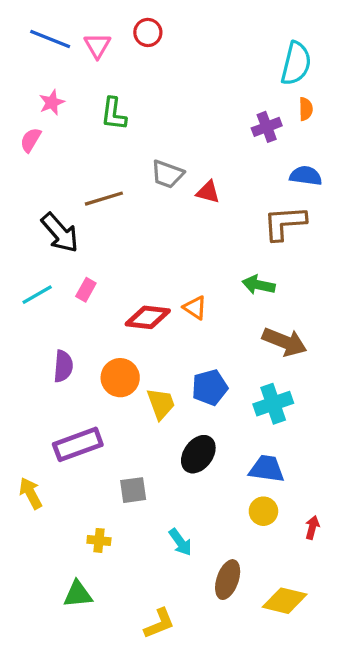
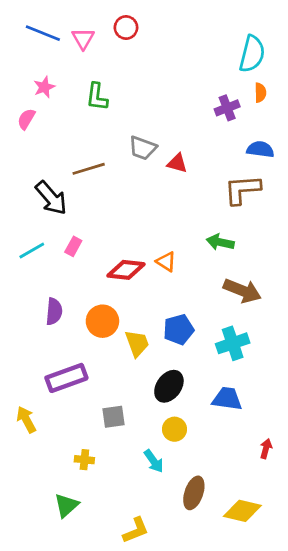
yellow circle: (263, 511) -> (174, 429), moved
green triangle: (78, 594) -> (66, 505), turned -36

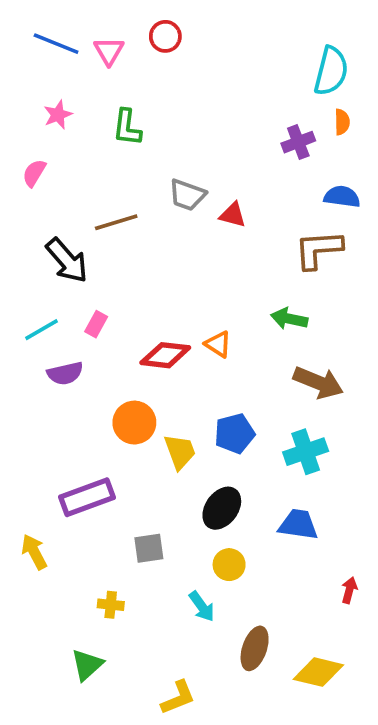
pink semicircle: (26, 119) -> (34, 173), moved
purple semicircle: (54, 311) -> (65, 373), moved, turned 72

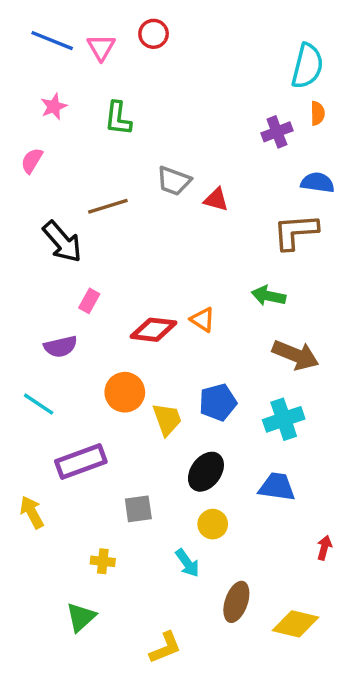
cyan line: (41, 330) -> (39, 404), moved, turned 64

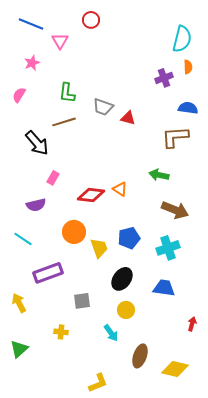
pink triangle: (101, 47) -> (60, 41), moved
green L-shape: (118, 118) -> (67, 93), moved
green triangle: (81, 617) -> (19, 349), moved

